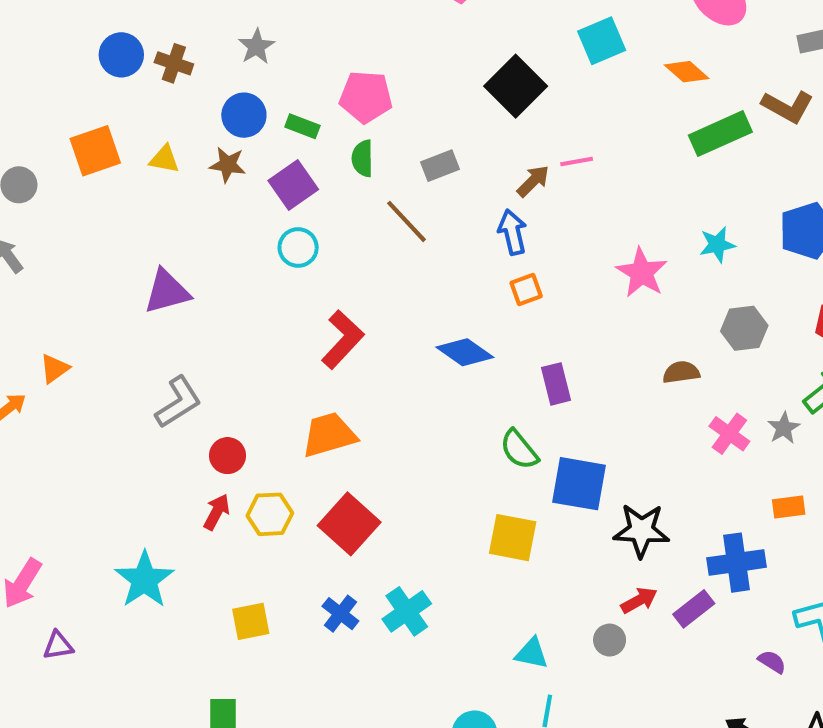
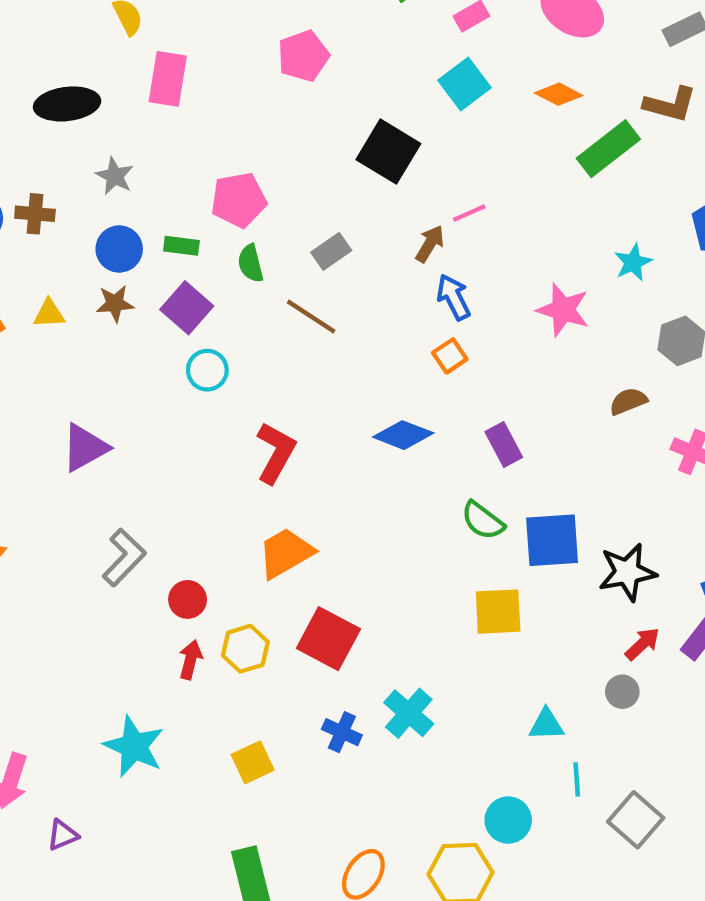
blue arrow: (512, 232) -> (454, 297), moved

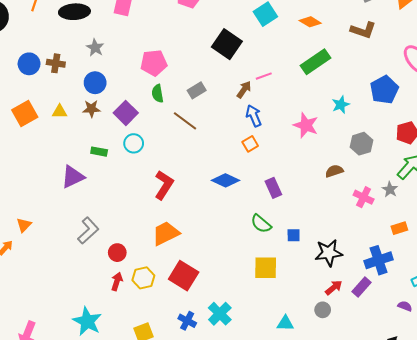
green rectangle: (608, 149) -> (316, 62), moved
green rectangle: (181, 246) -> (99, 152), moved
blue square: (552, 540) -> (294, 235), size x0.5

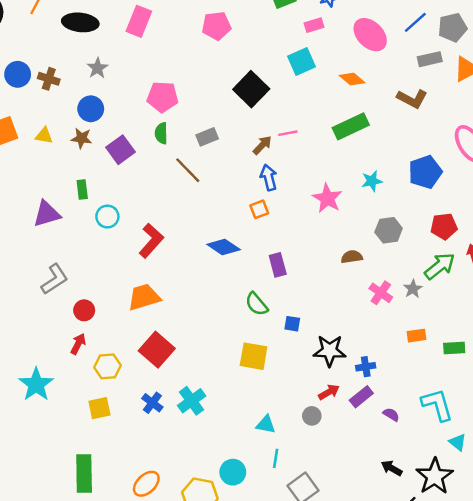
cyan circle: (134, 143) -> (107, 217), moved
green rectangle: (99, 152) -> (82, 190), turned 63
blue cross: (379, 260) -> (366, 367), moved, size x0.6
yellow hexagon: (143, 278) -> (107, 366), moved
purple semicircle: (405, 306) -> (391, 414), moved

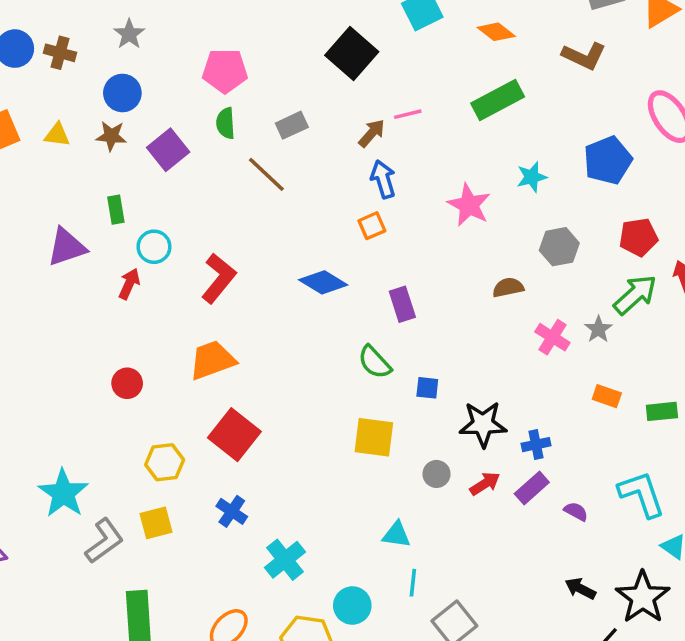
gray L-shape: (55, 279) -> (104, 541), moved
orange rectangle: (416, 336) -> (607, 396), turned 30
red arrow: (78, 344) -> (129, 284), moved
cyan cross: (192, 401) -> (285, 560), moved
gray circle: (312, 416) -> (437, 474), moved

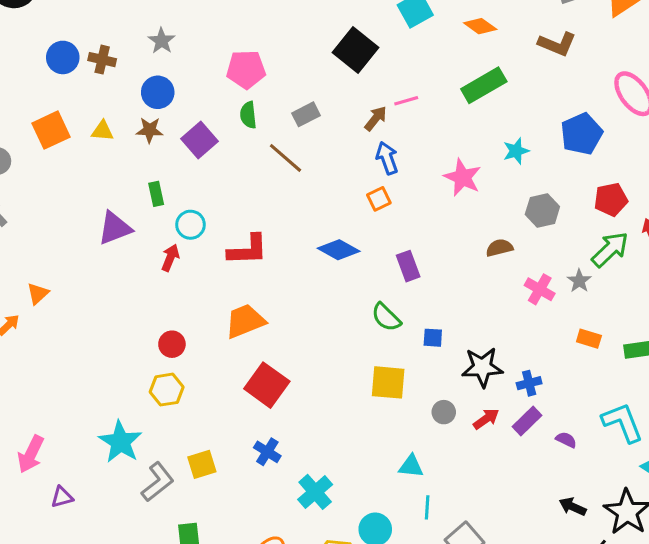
red L-shape: (219, 278) -> (248, 250), turned 51
yellow hexagon: (165, 462) -> (167, 390), moved

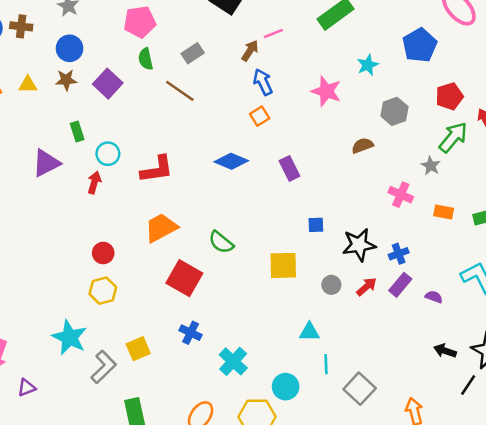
pink cross: (540, 289) -> (401, 195), moved
green semicircle: (386, 317) -> (221, 242), moved

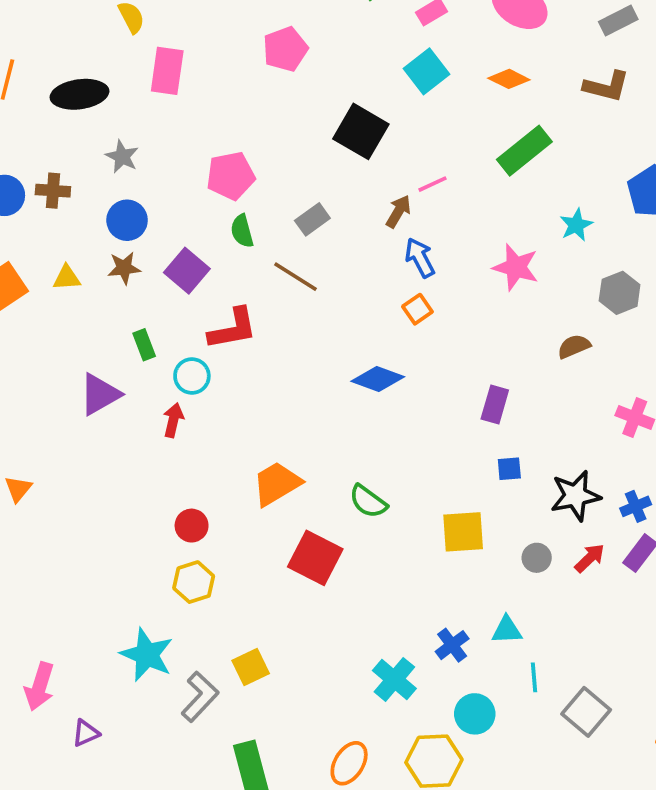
purple rectangle: (289, 168) -> (495, 405), moved, turned 45
red L-shape: (157, 169) -> (233, 329), moved
blue cross: (191, 333) -> (452, 645), moved, turned 30

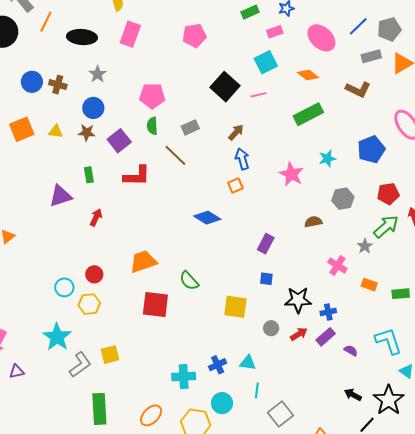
pink line: (432, 184) -> (259, 95), moved
cyan circle: (192, 376) -> (64, 287), moved
red square: (315, 558) -> (155, 304), turned -32
cyan cross: (394, 679) -> (184, 377), turned 35

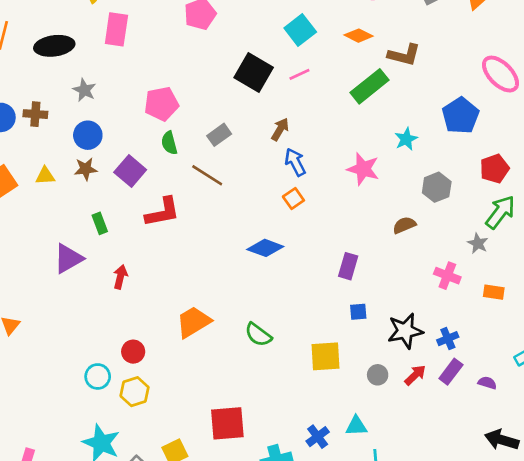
brown L-shape: (358, 89) -> (404, 55), moved
red square: (155, 304) -> (227, 423), moved
black arrow: (353, 395) -> (502, 440), size x1.4

